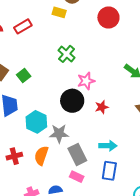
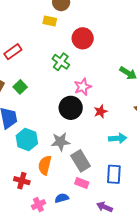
red circle: (108, 18) -> (83, 38), moved
red rectangle: (23, 26) -> (13, 52), moved
cyan hexagon: (36, 122) -> (27, 140), moved
cyan arrow: (108, 146) -> (118, 138), moved
red cross: (14, 156) -> (22, 181), moved, turned 35

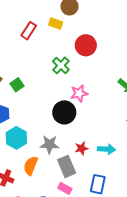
red rectangle: (13, 52) -> (29, 31), moved, turned -30
red star: (101, 111) -> (82, 148), moved

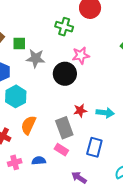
green cross: (61, 65) -> (64, 27), turned -30
green square: (17, 85) -> (19, 44), turned 32
gray star: (49, 145) -> (36, 58), moved

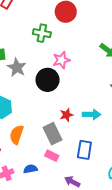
gray star: (36, 58) -> (17, 68), turned 30

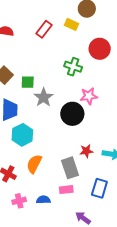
pink rectangle: (52, 156) -> (66, 190), turned -40

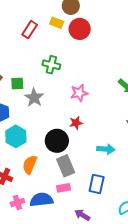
red circle: (100, 49) -> (80, 29), moved
green cross: (73, 67) -> (51, 65), moved
black circle: (72, 114) -> (57, 141), moved
red star: (86, 151) -> (76, 123), moved
blue semicircle: (43, 200) -> (41, 200), size x1.6

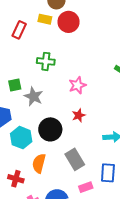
black circle: (57, 141) -> (50, 129), moved
pink rectangle: (64, 188) -> (86, 187), moved

